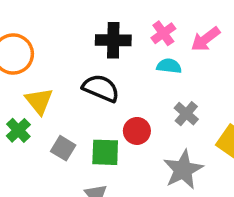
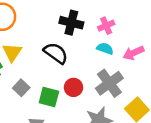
pink arrow: (206, 39) -> (134, 53), moved
gray cross: (186, 114) -> (109, 83), size x1.6

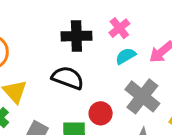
cyan semicircle: (105, 49) -> (126, 56), turned -35

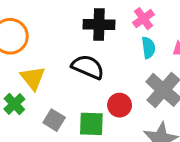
cyan semicircle: (126, 56) -> (148, 48), turned 110

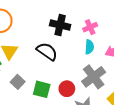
red circle: (120, 105) -> (67, 89), moved

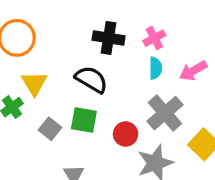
green square: (42, 89) -> (84, 120), moved

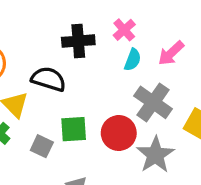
cyan semicircle: (155, 68) -> (133, 60), turned 35
black semicircle: (91, 79) -> (49, 79), moved
red circle: (126, 134) -> (119, 133), size x1.4

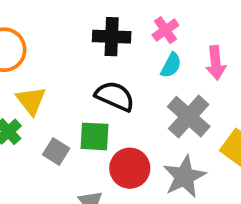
pink arrow: (171, 53) -> (216, 63), turned -60
black semicircle: (49, 79) -> (115, 96), moved
red circle: (119, 133) -> (130, 168), moved

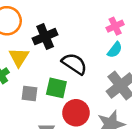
black cross: (112, 37) -> (45, 37), moved, turned -35
gray square: (56, 152) -> (30, 93), turned -35

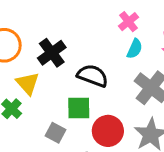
gray square: (30, 93) -> (55, 133), moved, turned 35

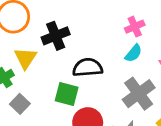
black semicircle: (93, 76) -> (88, 67), turned -40
gray square: (55, 133) -> (20, 104), moved

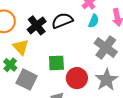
black semicircle: (88, 67) -> (62, 21), moved
gray square: (20, 104) -> (27, 80), size x1.5

